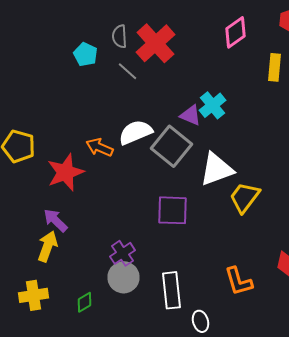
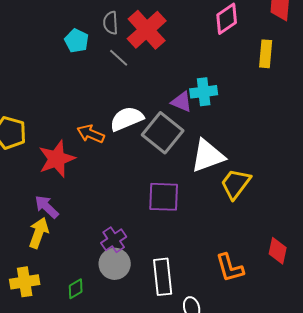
cyan cross: (212, 105) -> (204, 92), turned 32

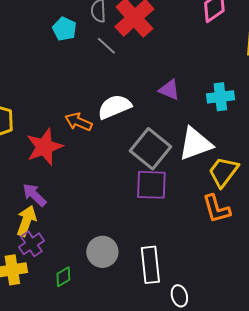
cyan cross: (204, 92) -> (220, 97), moved
gray square: (163, 133) -> (150, 149), moved
purple cross: (114, 240) -> (31, 244), moved
orange L-shape: (230, 268) -> (216, 209), moved

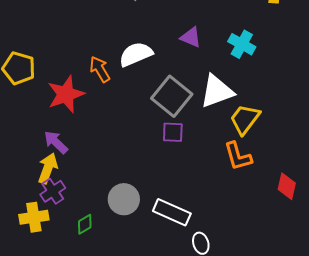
cyan cross: (220, 97) -> (242, 44), turned 36
orange arrow: (78, 122) -> (100, 69), turned 36
purple square: (151, 185) -> (173, 132), size x0.7
white rectangle: (150, 265) -> (172, 212), turned -60

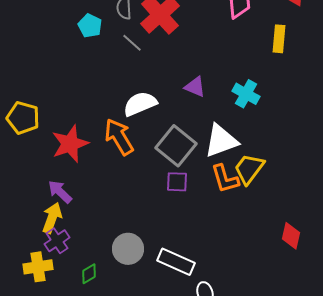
orange arrow: (100, 69) -> (119, 137), moved, size x1.4
orange L-shape: (238, 156) -> (225, 179), moved

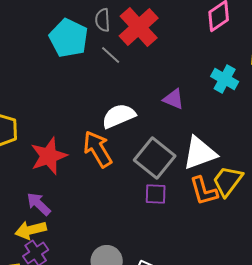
cyan pentagon: (90, 26) -> (69, 38), size x1.6
cyan cross: (246, 94) -> (225, 79), moved
yellow arrow: (52, 218) -> (31, 230), turned -124

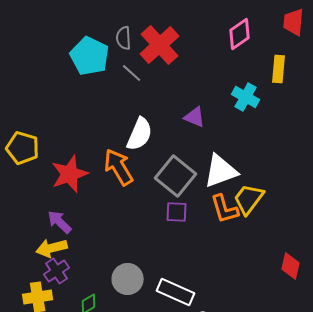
white semicircle: (119, 116) -> (140, 134), turned 136

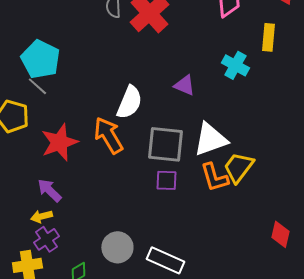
cyan pentagon: (90, 56) -> (40, 59), moved
gray line: (132, 73) -> (37, 86), moved
gray square: (176, 176) -> (165, 144), turned -33
yellow arrow: (52, 248) -> (41, 216), size x0.7

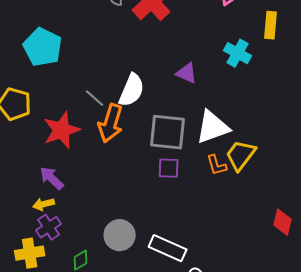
gray line: (37, 86) -> (95, 98), moved
orange arrow: (108, 135) -> (111, 123), turned -132
orange L-shape: (214, 177) -> (217, 165), size x0.7

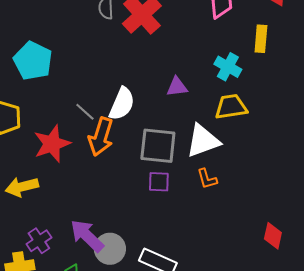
purple triangle: (187, 73) -> (177, 87), turned -30
yellow trapezoid: (241, 155) -> (231, 107), moved, turned 44
purple arrow: (52, 178) -> (87, 236), moved, size x1.4
yellow arrow: (44, 204) -> (22, 187), moved, size x1.5

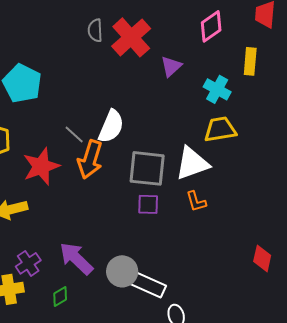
purple triangle: (177, 87) -> (171, 66), moved, turned -35
gray circle: (110, 249) -> (122, 271), moved

